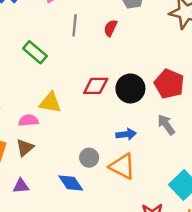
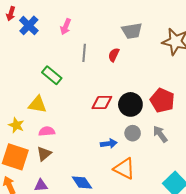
yellow triangle: (50, 103) -> (37, 104), moved
blue arrow: (126, 134) -> (109, 144), moved
gray circle: (89, 158) -> (133, 133), moved

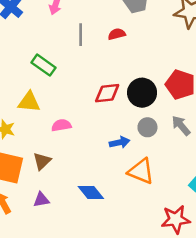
red semicircle: (114, 55) -> (117, 34), turned 56
pink semicircle: (47, 131) -> (61, 125), moved

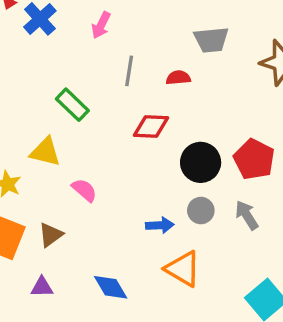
red diamond: (107, 93) -> (151, 126), moved
pink semicircle: (61, 125) -> (84, 190), turned 42

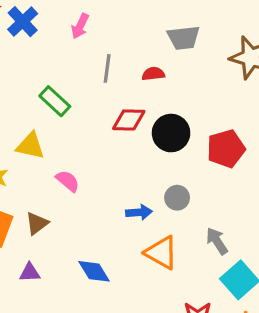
red pentagon: (254, 159) -> (226, 149), turned 30
black circle: (201, 162) -> (171, 133), moved
gray arrow: (247, 215) -> (217, 241), moved

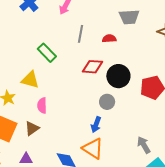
pink semicircle: (68, 181) -> (42, 105), moved, turned -133
gray circle: (177, 198) -> (107, 102), moved
blue arrow: (139, 212) -> (96, 125), turned 112
orange triangle: (161, 253) -> (93, 148), moved

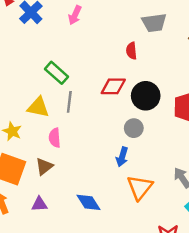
gray line: (81, 34) -> (69, 102), moved
red semicircle: (109, 39) -> (131, 51), turned -88
orange triangle: (93, 148) -> (140, 187), moved, turned 40

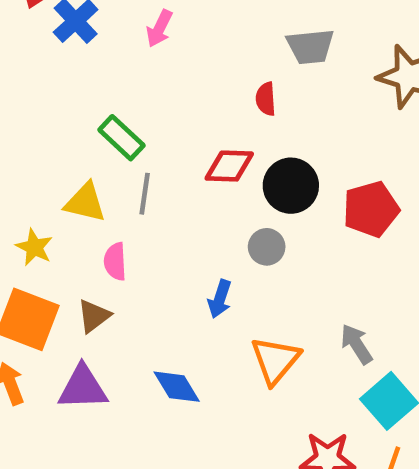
blue arrow: (122, 157) -> (220, 299), moved
purple triangle: (39, 204) -> (83, 388), size x1.6

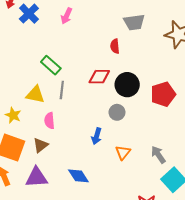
orange triangle: (275, 360) -> (123, 152), moved, size x0.7

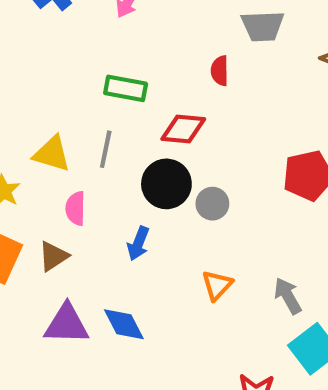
green rectangle: (51, 65) -> (126, 88), moved, turned -36
black circle: (127, 85) -> (166, 184), moved
blue arrow: (97, 136) -> (138, 243), moved
purple triangle: (36, 177) -> (67, 324), moved

